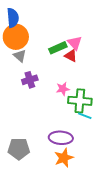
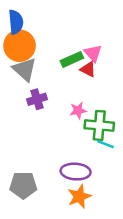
gray triangle: (20, 56) -> (24, 69), size x1.5

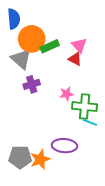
orange circle: (20, 46) -> (32, 39), moved
green rectangle: (72, 59) -> (50, 46), moved
orange star: (79, 196) -> (40, 159), moved

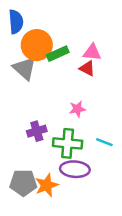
pink triangle: (79, 45) -> (92, 52), turned -42
purple cross: (32, 84) -> (37, 131), moved
green cross: (85, 107) -> (68, 143), moved

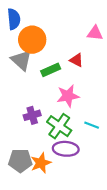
pink triangle: (92, 52) -> (95, 33), moved
green rectangle: (58, 54) -> (51, 70), moved
pink star: (77, 109) -> (68, 96), size x1.5
green cross: (68, 143) -> (59, 126), turned 30

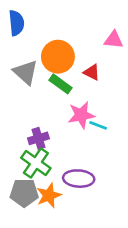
orange circle: (32, 40) -> (58, 57), moved
green rectangle: (51, 70) -> (61, 84), turned 60
cyan line: (92, 125) -> (98, 125), moved
green cross: (59, 126) -> (36, 163), moved

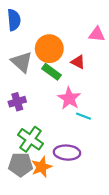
pink star: (81, 115) -> (69, 98), turned -30
cyan line: (98, 125) -> (84, 116), moved
purple cross: (38, 138) -> (17, 102), moved

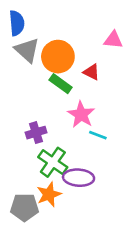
gray triangle: (22, 62) -> (27, 50), moved
purple cross: (17, 102) -> (36, 133), moved
green cross: (31, 139) -> (53, 162), moved
gray pentagon: (21, 165) -> (24, 207), moved

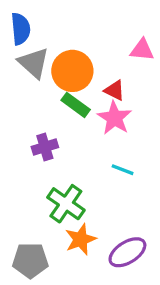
pink star: (81, 115) -> (114, 118), moved
purple cross: (36, 133) -> (45, 147), moved
purple ellipse: (79, 178) -> (127, 252), moved, turned -36
orange star: (49, 194) -> (80, 239), moved

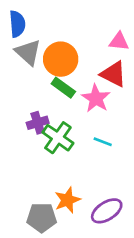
red triangle: (114, 90) -> (113, 74), moved, size x1.5
green cross: (66, 204) -> (58, 138), moved
gray pentagon: (30, 260) -> (42, 218), moved

